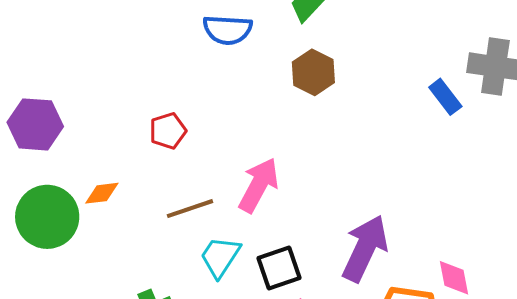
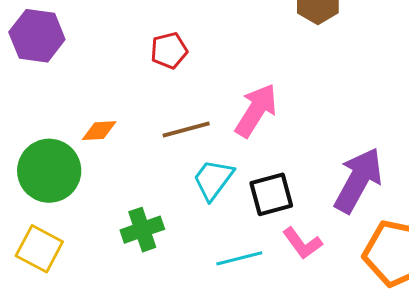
orange diamond: (102, 193) -> (99, 131), moved
green circle: (47, 217) -> (49, 171), moved

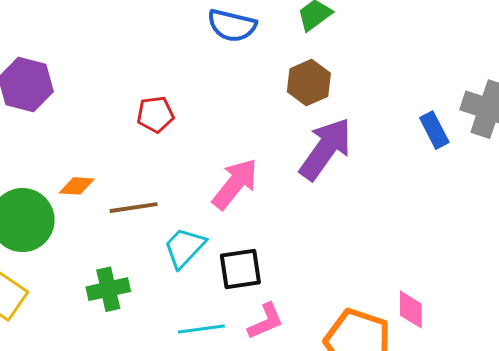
brown line: (186, 129) -> (134, 208), moved
purple arrow: (358, 180) -> (326, 149), moved
pink L-shape: (302, 243) -> (266, 321), turned -84

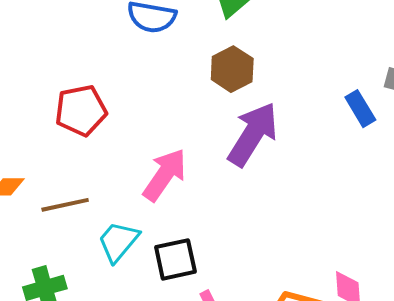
red pentagon: (155, 114) -> (81, 110), size x1.4

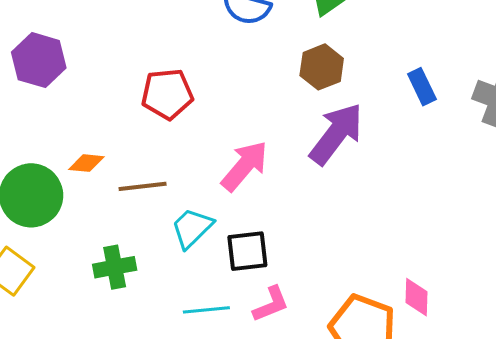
blue rectangle: (360, 109) -> (422, 87), moved

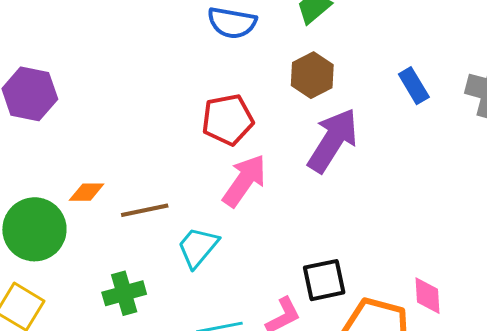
red pentagon: (167, 94) -> (228, 120), moved
black square: (247, 251) -> (324, 280), moved

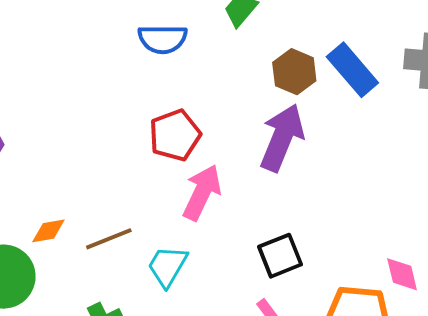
brown hexagon: (312, 75) -> (294, 72), moved
blue rectangle: (414, 86) -> (352, 70), size x1.5
black square: (324, 280) -> (280, 256), moved

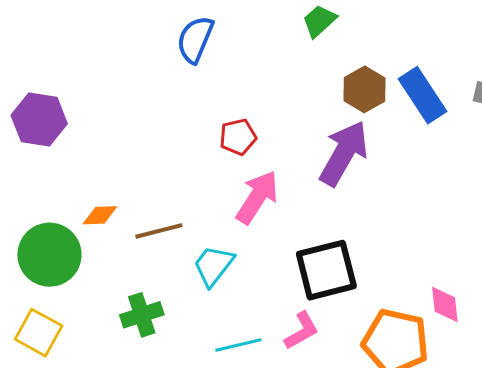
blue semicircle: (163, 39) -> (195, 39), moved, turned 105
red pentagon: (175, 135) -> (238, 137), size x0.7
black square: (280, 256) -> (326, 270), size x1.4

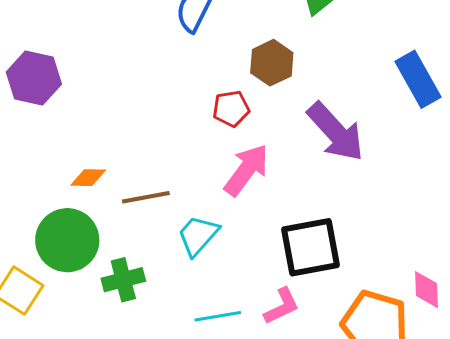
brown hexagon: (365, 89) -> (272, 63), moved
purple arrow: (344, 153) -> (336, 132), turned 104
green circle: (49, 255) -> (67, 240), moved

